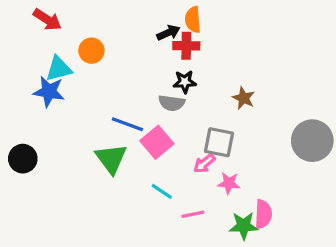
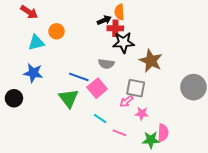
black star: (185, 82) -> (123, 42), moved, size x1.5
blue star: (49, 92) -> (33, 73), moved
brown star: (244, 98) -> (151, 61), size x1.6
pink line: (193, 214) -> (119, 133), turned 32

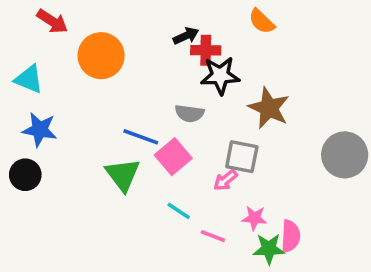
orange semicircle: (119, 12) -> (262, 21), moved, turned -42
orange circle: (57, 31) -> (101, 56), size x1.6
cyan triangle: (36, 42) -> (29, 79), moved, turned 36
blue star: (33, 73) -> (40, 130), moved
pink star: (142, 113) -> (254, 218), moved

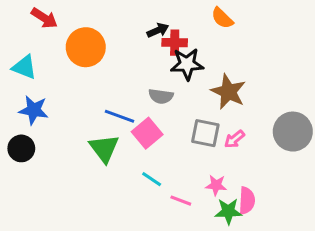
pink arrow: (226, 180) -> (234, 139), moved

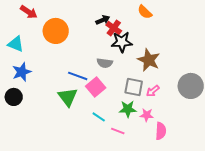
red cross: (175, 43) -> (114, 28), turned 35
blue star: (34, 110) -> (22, 72), turned -30
pink star: (216, 185) -> (147, 115), moved
green star: (228, 211) -> (128, 109), moved

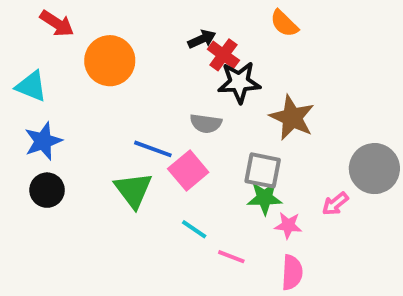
pink arrow: (153, 91) -> (335, 204), moved
black circle: (14, 97) -> (47, 190), moved
green star: (128, 109) -> (265, 198), moved
pink semicircle: (161, 131) -> (292, 272), moved

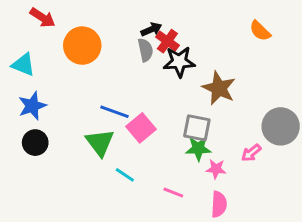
orange semicircle: (284, 23) -> (260, 31), moved
gray semicircle: (206, 123) -> (145, 50), moved, turned -110
cyan line: (194, 229) -> (125, 175), moved

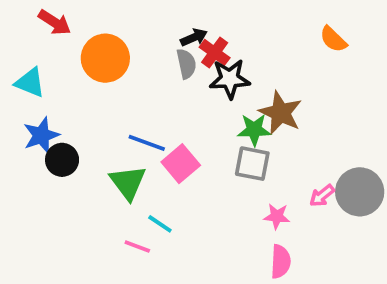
gray circle: (281, 126) -> (360, 192), moved
black circle: (35, 143) -> (62, 160), moved
green star: (198, 148) -> (254, 130), moved
pink line: (173, 193) -> (137, 246), moved

